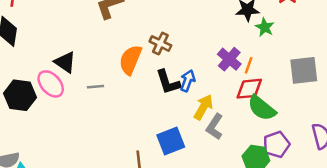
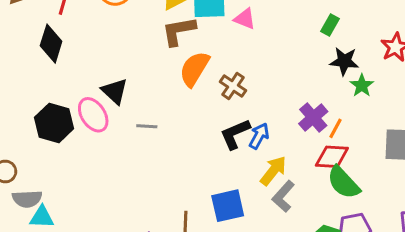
orange semicircle: (130, 60) -> (194, 69), moved
black L-shape: (168, 82) -> (235, 134), turned 76

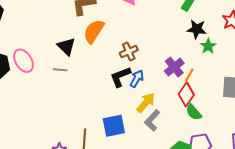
brown cross: (233, 86) -> (129, 52), moved, turned 30
black triangle: (115, 91) -> (66, 46), moved
red diamond: (332, 157) -> (186, 94), turned -60
green semicircle: (343, 182) -> (194, 112), size x0.7

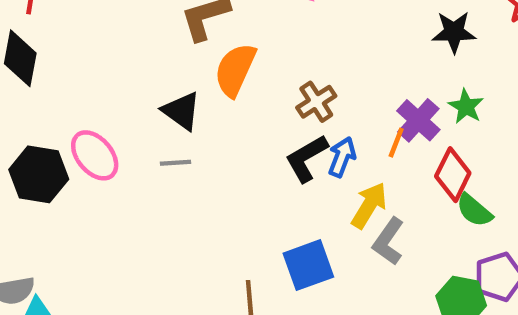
green star: (208, 46) -> (466, 107), moved
orange line: (189, 75) -> (396, 143), moved

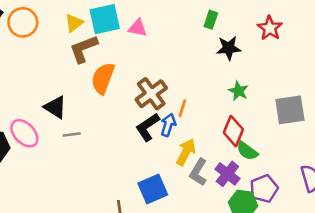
brown cross: (316, 102) -> (151, 94), size x1.4
black triangle: (181, 111) -> (55, 107), moved
purple cross: (418, 120) -> (227, 174), moved
orange line: (396, 143) -> (182, 108), moved

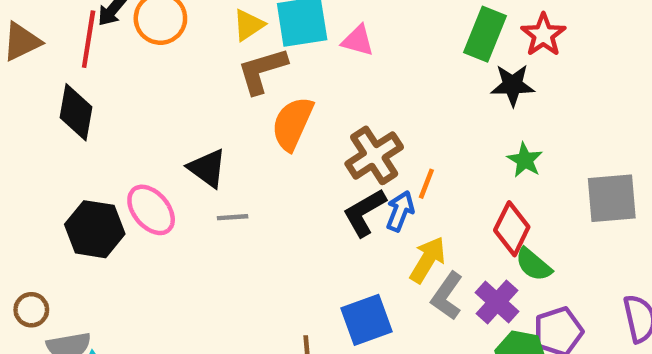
green rectangle: (211, 20) -> (485, 34), size x1.6
red star: (270, 28) -> (543, 35), moved

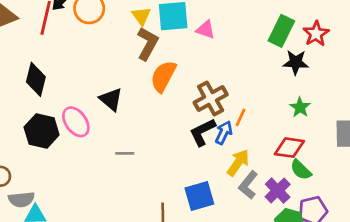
yellow triangle: (249, 25) -> (141, 16), turned -36
brown L-shape: (262, 71) -> (148, 44), turned 132
black diamond: (76, 112) -> (36, 79), moved
gray line: (233, 217) -> (125, 153), moved
red diamond: (512, 229) -> (289, 148), turned 68

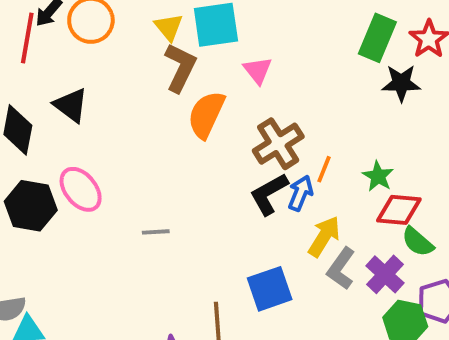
pink triangle: (206, 30) -> (258, 70), moved, turned 36
black triangle: (111, 99) -> (71, 105), moved
green star: (300, 107) -> (378, 176), moved

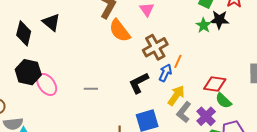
orange semicircle: (206, 115) -> (120, 31), turned -65
green star: (378, 176) -> (204, 25), moved
pink ellipse: (81, 189) -> (47, 84), moved
black L-shape: (269, 194) -> (139, 83), moved

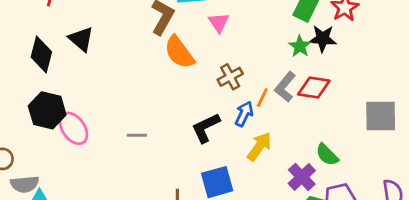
brown cross: (155, 47) -> (230, 77), size x0.7
red diamond: (215, 84) -> (314, 88), moved
gray L-shape: (184, 112) -> (285, 87), moved

